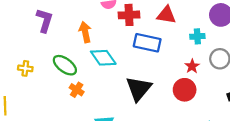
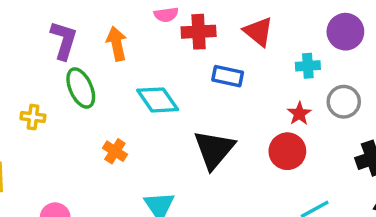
red triangle: (166, 15) -> (258, 32), turned 30
orange arrow: (85, 32) -> (117, 44), moved
blue rectangle: (147, 43) -> (228, 76), size x0.7
green ellipse: (65, 65) -> (81, 88), moved, turned 30

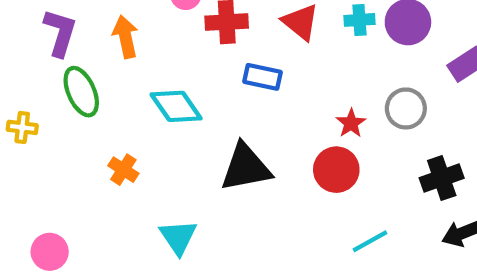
cyan cross: (308, 66) -> (359, 20), moved
black triangle: (214, 149) -> (246, 167), turned 39

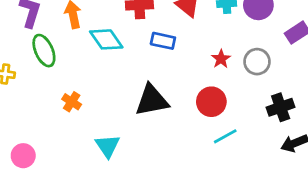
cyan diamond: (176, 106) -> (106, 39), moved
red star: (351, 123) -> (221, 59), moved
cyan line: (370, 241) -> (225, 136), moved

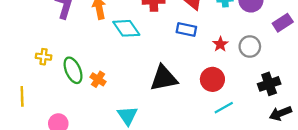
blue rectangle: (163, 41) -> (186, 29), moved
green ellipse: (44, 51) -> (73, 70), moved

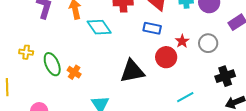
red circle: (212, 79) -> (166, 57), moved

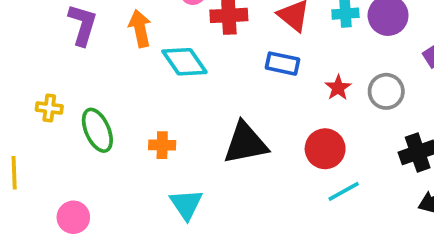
red circle: (166, 57) -> (325, 149), moved
orange cross: (74, 72) -> (162, 145), moved, turned -32

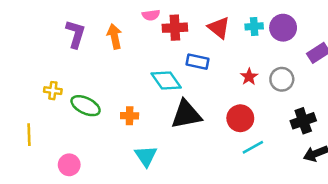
cyan diamond: (184, 62) -> (166, 81), moved
blue rectangle: (283, 64) -> (198, 62), moved
green ellipse: (97, 130) -> (86, 106), turned -40

